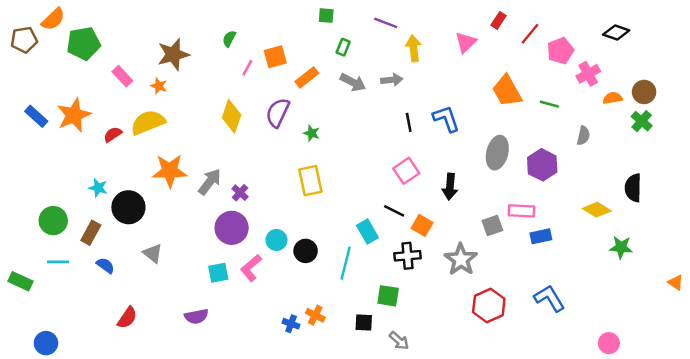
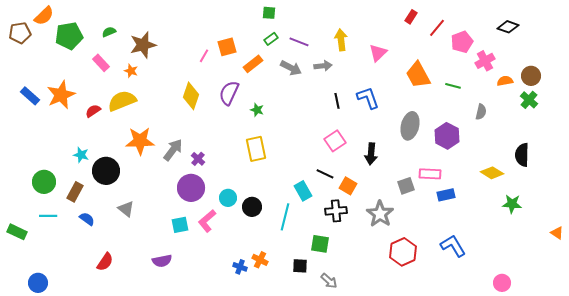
purple line: (386, 23) -> (299, 42), moved
green semicircle: (229, 39) -> (109, 32), moved, turned 40
pink triangle: (466, 42) -> (378, 53), moved
green rectangle: (343, 47) -> (271, 39), moved, turned 32

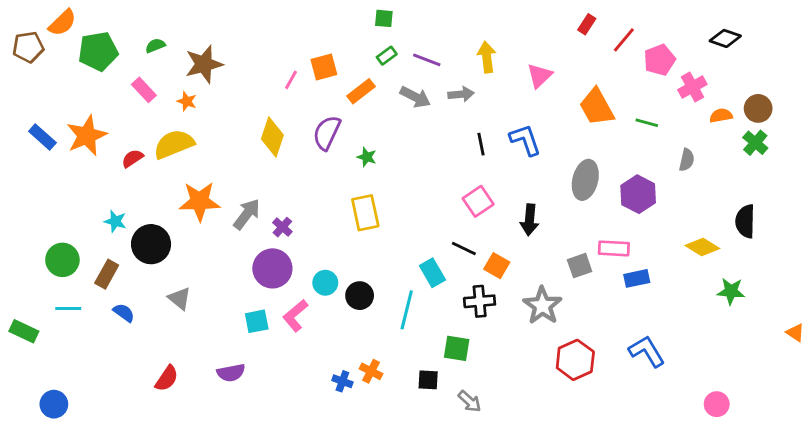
red semicircle: (105, 262) -> (167, 378), moved

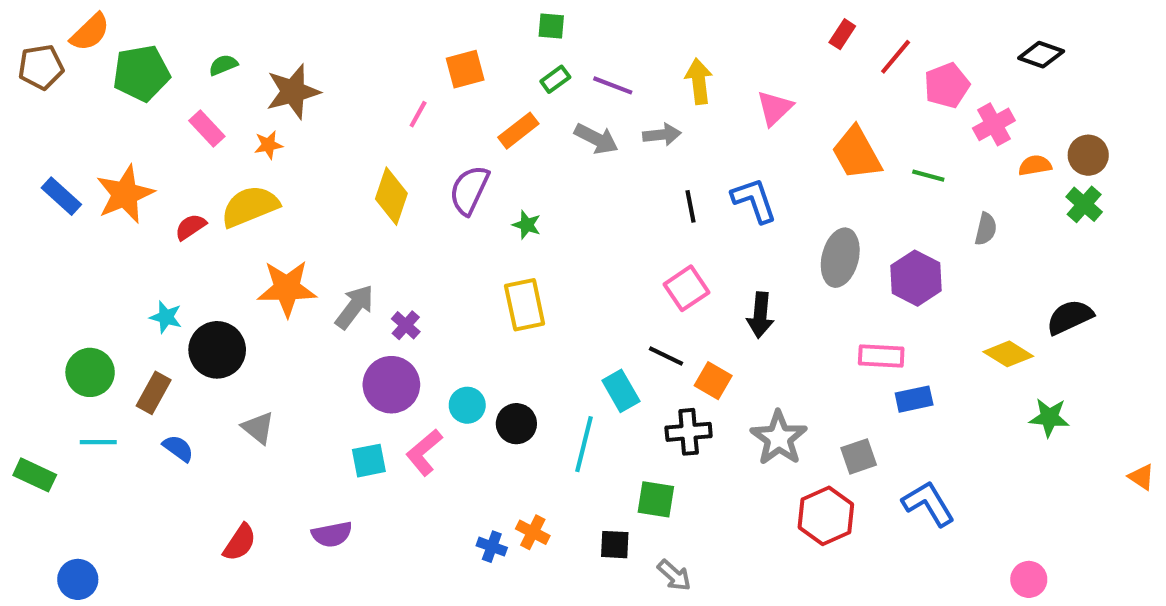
orange square: (324, 67) -> (465, 69), moved
orange star: (187, 101) -> (268, 145), turned -30
black semicircle: (745, 221) -> (1070, 317), turned 64
gray square: (580, 266) -> (859, 456), moved

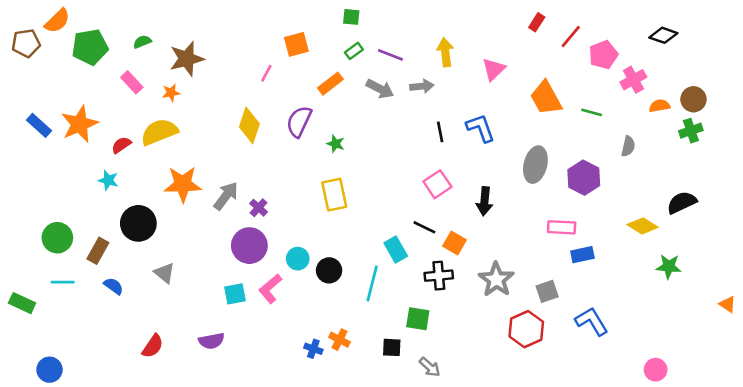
green cross: (1084, 204) -> (691, 131), turned 30
cyan star: (166, 317) -> (108, 180), moved

